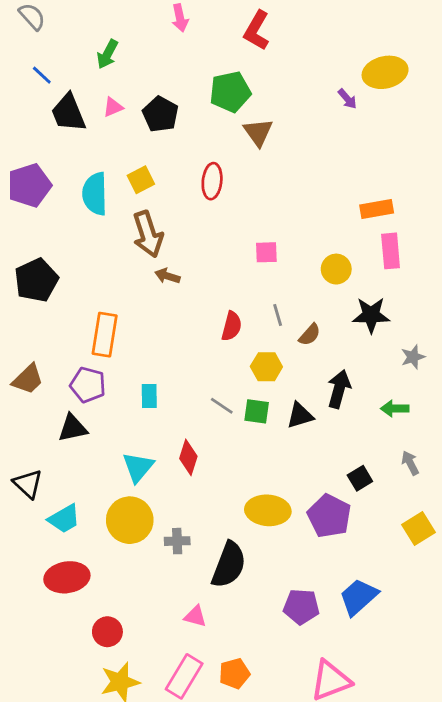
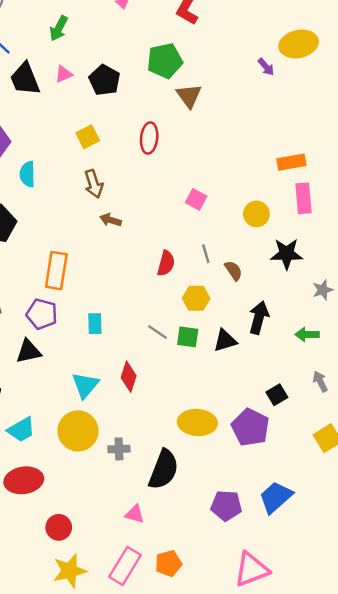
cyan semicircle: (95, 194) -> (27, 174), moved, size x0.7
brown arrow: (148, 234) -> (94, 184), size x0.7
pink square: (266, 252) -> (196, 199), turned 30
brown semicircle: (310, 335) -> (234, 271), turned -75

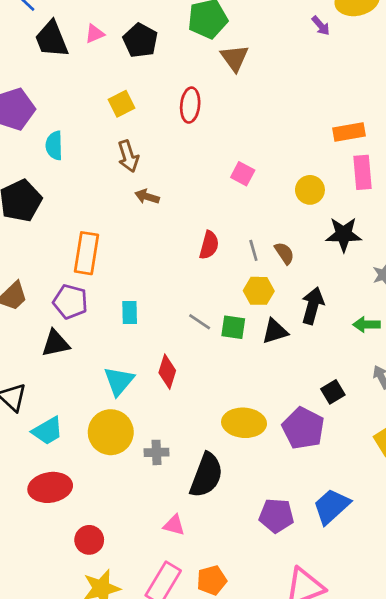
gray line: (206, 254) -> (253, 250), moved
yellow hexagon: (196, 298) -> (259, 291), moved

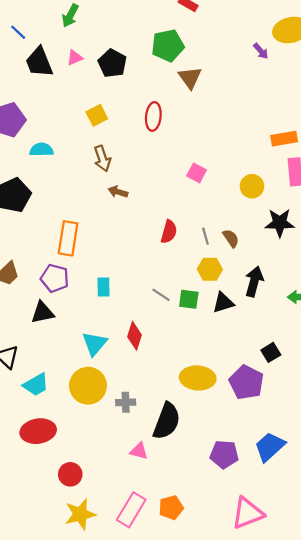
cyan semicircle: (54, 145) -> (41, 150), turned 90
pink triangle: (174, 525) -> (139, 451), moved

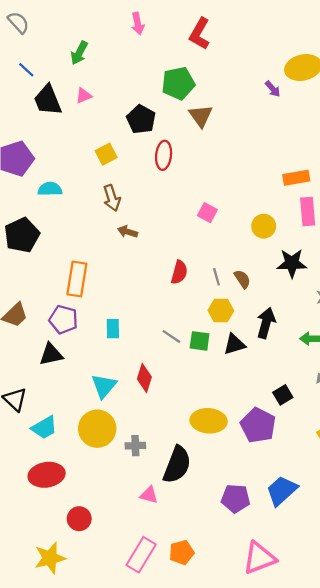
black pentagon: (112, 63) -> (141, 119), moved
yellow star: (80, 514) -> (50, 558), moved

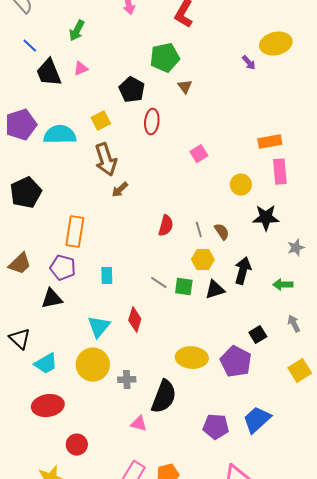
brown triangle: (201, 116) -> (185, 87), size x0.7
cyan semicircle: (50, 189) -> (60, 135), moved, size x1.5
brown arrow: (112, 198) -> (106, 160), size x1.4
pink square: (207, 213) -> (199, 154), moved, turned 30
brown arrow: (128, 232) -> (120, 190), turned -60

